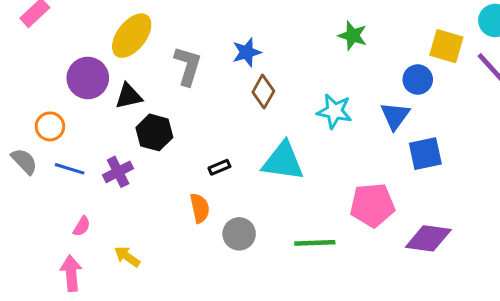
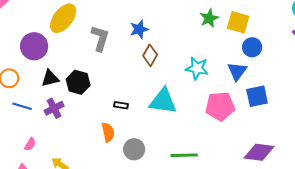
green star: (353, 36) -> (209, 18), turned 30
yellow square: (446, 46) -> (238, 22), moved
black triangle: (129, 96) -> (50, 78), moved
black rectangle: (219, 167) -> (121, 105), turned 32
pink pentagon: (372, 205) -> (220, 106), moved

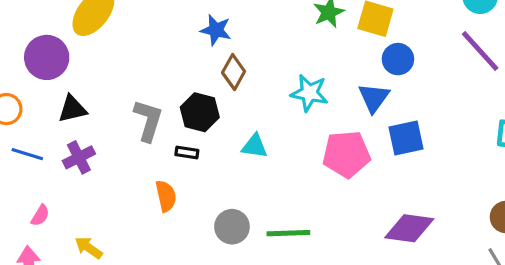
blue star: (139, 29) -> (216, 30), turned 30
gray L-shape: (100, 38) -> (148, 120), moved
black hexagon: (78, 82) -> (200, 112), moved
cyan triangle: (163, 101) -> (255, 146), size x0.6
gray circle: (134, 149) -> (232, 227), moved

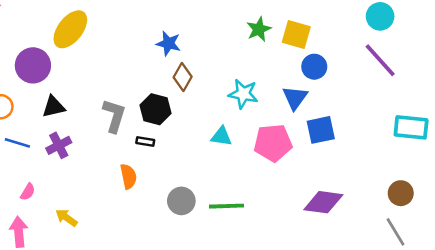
cyan triangle: (255, 146) -> (221, 136), moved

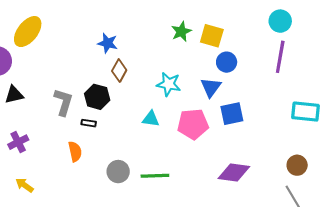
purple line: (380, 60) -> (280, 57), turned 52
purple cross: (59, 145) -> (18, 142), moved

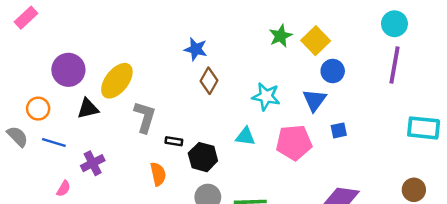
yellow ellipse: (28, 32) -> (117, 81), moved
yellow square: (212, 36) -> (316, 41), turned 30
black hexagon: (97, 97) -> (203, 157), moved
blue square: (232, 114) -> (339, 130), size x0.6

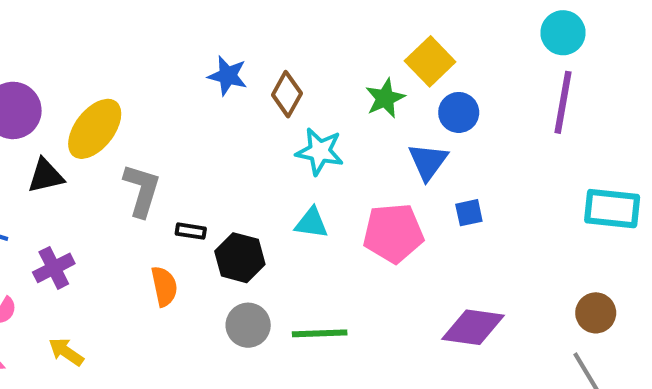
green star: (281, 36) -> (385, 98), moved
brown diamond: (209, 81) -> (287, 94), moved
cyan star: (266, 96) -> (320, 151), moved

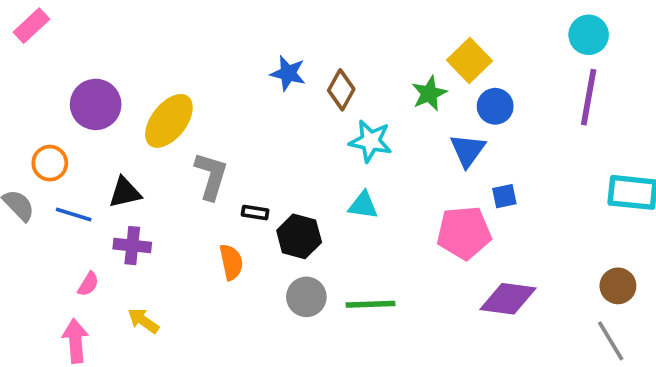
black triangle: (46, 176) -> (125, 192), moved
pink pentagon: (393, 233) -> (464, 233), moved
purple cross: (54, 268) -> (132, 246), turned 33

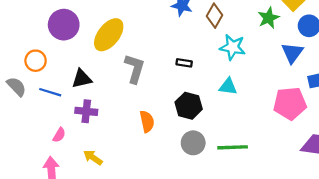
black rectangle: (255, 213) -> (184, 63), moved

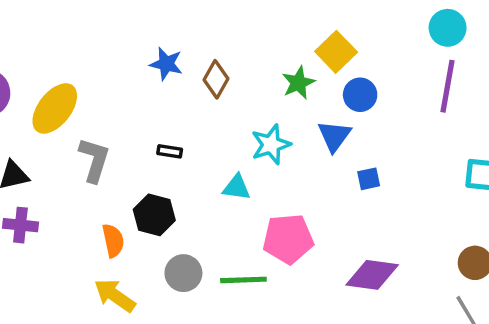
cyan star: (233, 47) -> (271, 144), moved, turned -30
pink pentagon: (290, 103) -> (288, 239), moved
black hexagon: (189, 106) -> (154, 215), moved
yellow arrow: (93, 157) -> (115, 295), moved, size x1.4

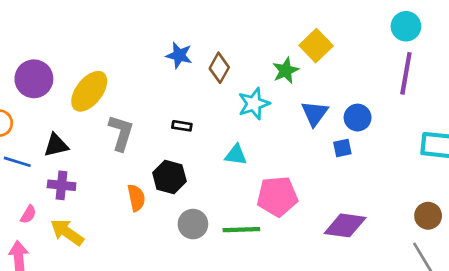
blue circle: (360, 95) -> (358, 118), moved
cyan star: (271, 144) -> (254, 104), moved
yellow arrow: (115, 295) -> (67, 232), moved

